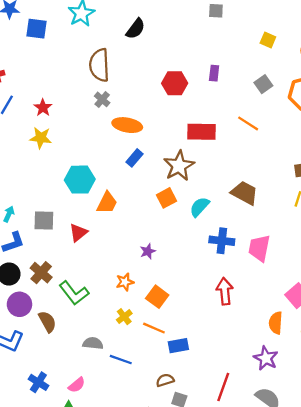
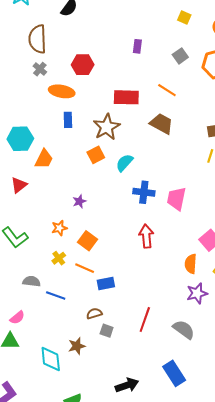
red hexagon: (175, 83) -> (83, 65), moved
blue rectangle: (134, 158) -> (68, 120), turned -42
brown trapezoid: (244, 193) -> (162, 124), moved
purple star: (266, 358) -> (197, 293), moved, turned 30

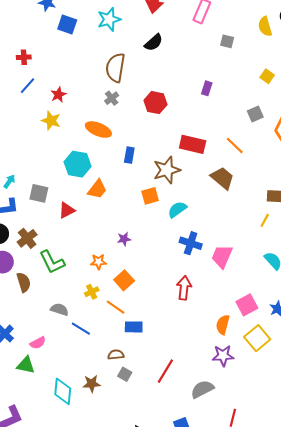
purple rectangle: (137, 46) -> (207, 88), moved
orange ellipse: (62, 91) -> (98, 130), moved
gray semicircle: (184, 330) -> (202, 389), turned -75

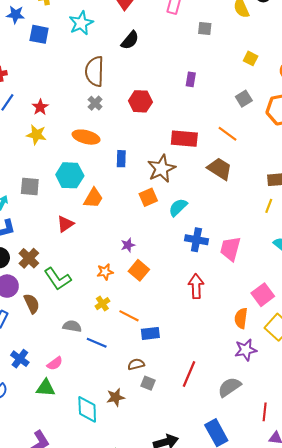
gray square: (39, 193) -> (30, 186), moved
orange square: (124, 280) -> (139, 270), moved

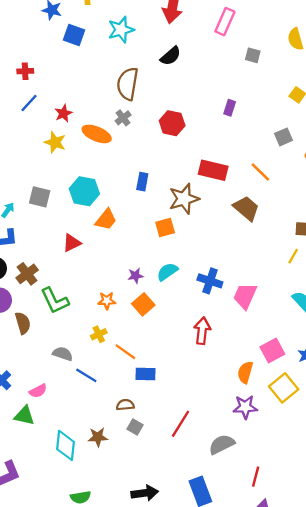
orange ellipse: (86, 137) -> (97, 134), moved
cyan semicircle: (178, 207) -> (167, 272), moved

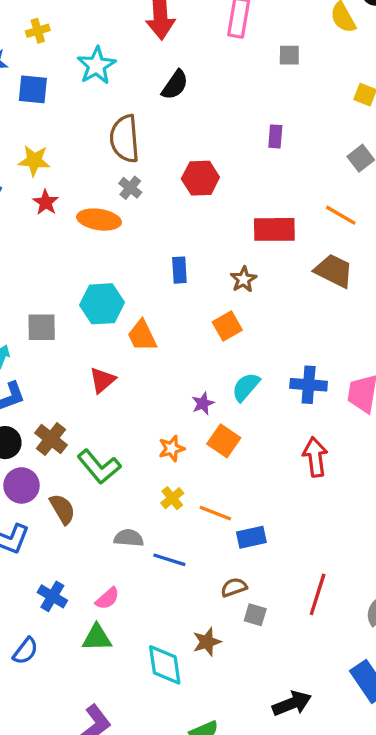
yellow star: (55, 142) -> (34, 161), moved
brown star: (184, 199) -> (244, 279), size x0.6
orange trapezoid: (106, 220) -> (142, 336), turned 130

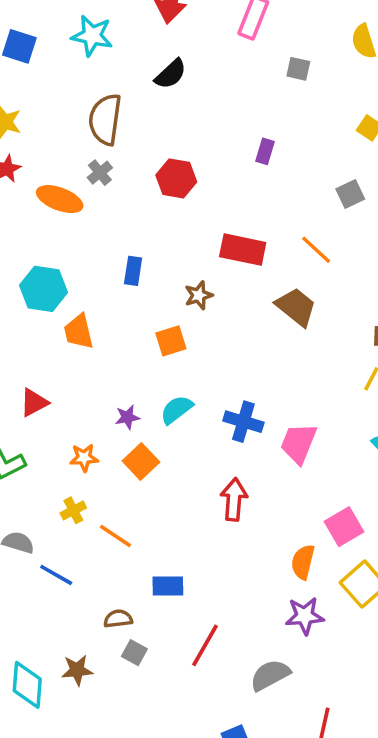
cyan star: (96, 66) -> (92, 36), turned 30
red triangle: (102, 380) -> (34, 403), moved
blue rectangle: (251, 537) -> (168, 586), moved

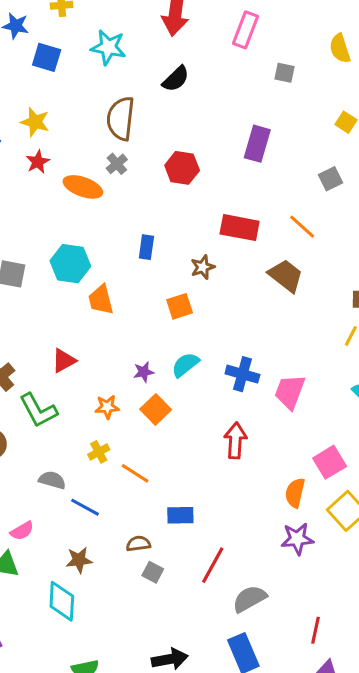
purple rectangle: (265, 151) -> (257, 144), size x1.6
brown star: (77, 670) -> (79, 560), moved
gray semicircle: (270, 675) -> (250, 599), moved

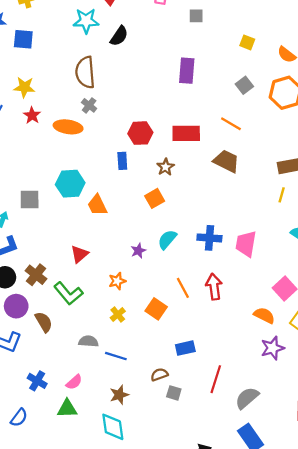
cyan star: (108, 47) -> (86, 21), moved
red hexagon: (182, 168) -> (140, 133), moved
orange square: (156, 409) -> (156, 309), moved
orange line: (135, 473) -> (183, 288), moved, turned 40
orange semicircle: (295, 493) -> (264, 315), turned 115

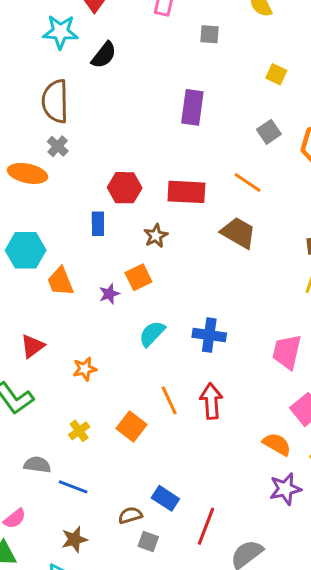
pink trapezoid: (246, 244) -> (287, 352), moved
purple star: (138, 251) -> (109, 294), moved
orange star: (117, 281) -> (85, 369), moved
blue rectangle: (185, 348) -> (165, 498), moved, turned 42

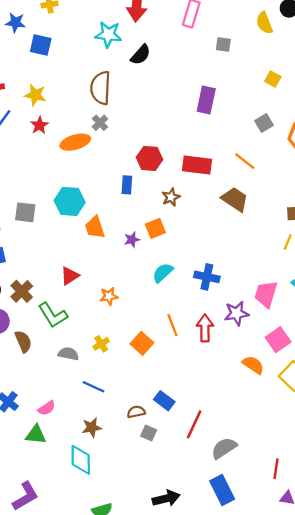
orange ellipse: (28, 173) -> (75, 142), turned -32
gray semicircle: (37, 465) -> (68, 354), moved
purple star: (285, 489) -> (237, 313), moved

